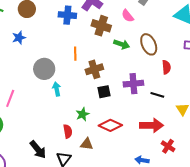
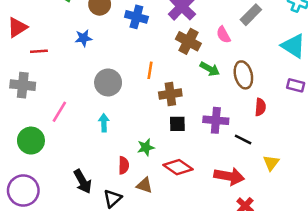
blue cross: (67, 15) -> (136, 17), moved
cyan arrow: (57, 89) -> (104, 123), moved

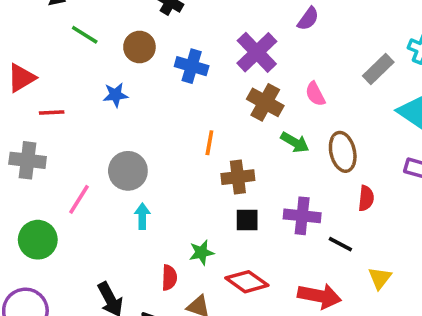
gray rectangle: (251, 15) -> (378, 69), moved
gray circle: (108, 82) -> (128, 171), moved

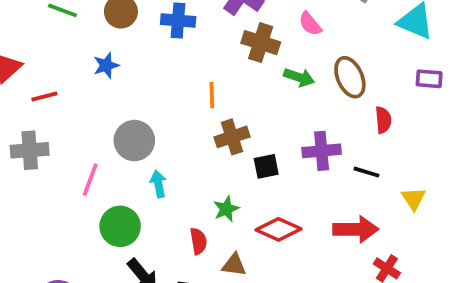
brown cross: (238, 177) -> (232, 137), moved
green circle: (38, 240) -> (120, 226), moved

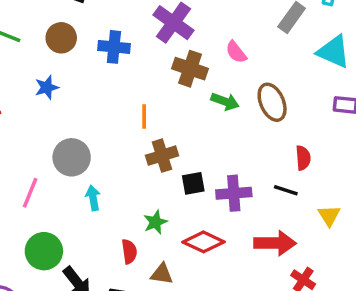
red semicircle: (383, 120) -> (303, 158), moved
purple cross: (322, 151) -> (234, 193), moved
green circle: (120, 226) -> (44, 251), moved

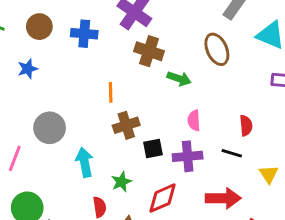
pink semicircle: (236, 52) -> (194, 120), moved, turned 36
brown ellipse: (272, 102) -> (217, 49), moved
cyan arrow: (93, 198) -> (85, 162), moved, size x1.4
red diamond: (204, 242) -> (163, 198), turned -48

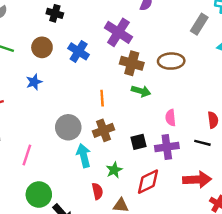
blue cross: (84, 34) -> (79, 51), turned 30
brown ellipse: (217, 49) -> (171, 61), moved, turned -65
green arrow: (179, 79) -> (141, 91), moved
brown cross: (126, 125) -> (103, 130), moved
gray circle: (50, 128) -> (68, 127), moved

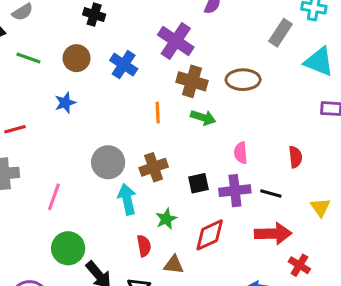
orange line: (102, 98) -> (158, 113), moved
black line: (202, 143) -> (271, 193), moved

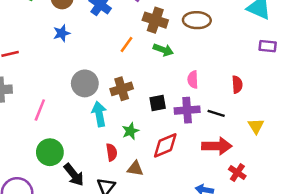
blue star: (65, 103) -> (62, 33), moved
orange line: (158, 113) -> (127, 44), turned 36

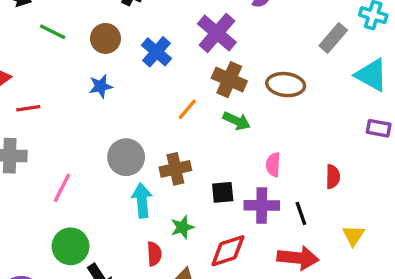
black line: (216, 113) -> (301, 213), turned 48

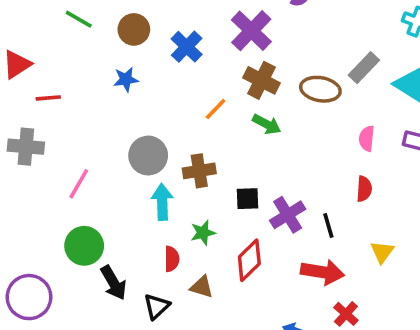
gray rectangle: (333, 38) -> (364, 68), moved
pink semicircle: (273, 165) -> (367, 138), moved
purple cross: (262, 205) -> (288, 215), turned -36
red diamond: (228, 251) -> (249, 260), turned -30

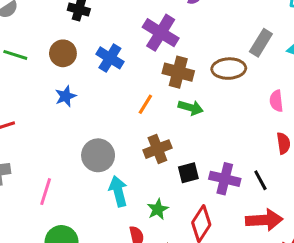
brown cross: (199, 171) -> (157, 149), moved
purple cross: (288, 215) -> (225, 179), turned -32

